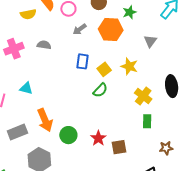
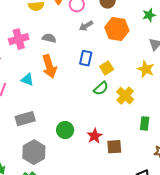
green star: (129, 12) -> (149, 15), moved
yellow star: (129, 66) -> (146, 69), moved
yellow cross: (143, 96) -> (125, 96), moved
orange arrow: (45, 120) -> (49, 66), moved
gray rectangle: (17, 132) -> (25, 119), moved

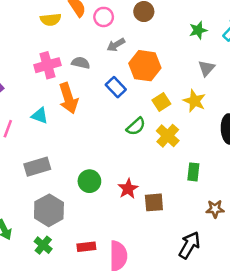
orange hexagon: (117, 29) -> (145, 66), moved
gray semicircle: (49, 38) -> (81, 63), moved
pink cross: (19, 39) -> (47, 65), moved
blue rectangle: (86, 58) -> (116, 87), turned -56
yellow square: (107, 68) -> (161, 102), moved

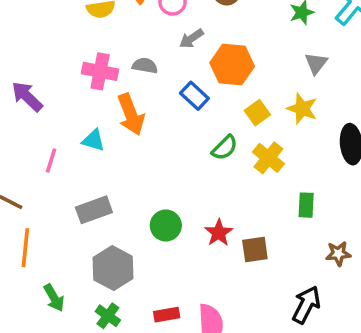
pink cross: (47, 65) -> (100, 71), turned 30

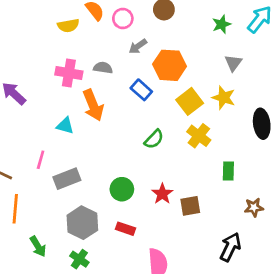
yellow square: (257, 113) -> (190, 101), size x1.4
green semicircle: (225, 148) -> (154, 139), moved
pink line: (51, 160) -> (41, 160), moved
red rectangle: (167, 315) -> (125, 229), moved, turned 30

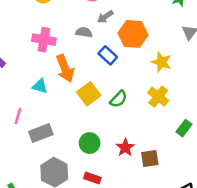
gray semicircle: (103, 68) -> (84, 32), moved
yellow star: (224, 98) -> (161, 62), moved
yellow square: (190, 101) -> (89, 94), moved
green rectangle: (228, 171) -> (184, 128), turned 35

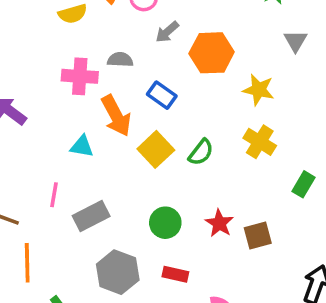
gray semicircle: (84, 32) -> (120, 60), moved
blue rectangle: (108, 55) -> (162, 95), moved

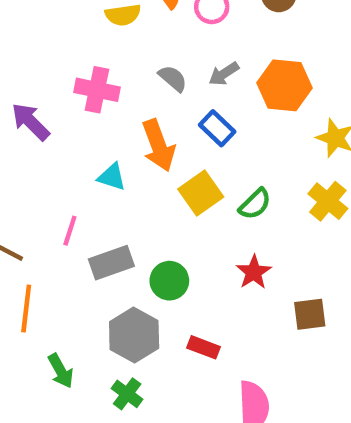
gray arrow: (167, 32) -> (224, 74), moved
gray semicircle: (120, 60) -> (173, 78), turned 30
pink cross: (80, 76) -> (97, 90), moved
green circle: (165, 223) -> (169, 281), moved
red star: (219, 223) -> (254, 272), moved

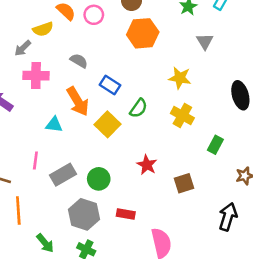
gray arrow: (224, 74) -> (23, 48), moved
orange hexagon: (284, 85) -> (143, 33), moved
green semicircle: (255, 204) -> (139, 108), moved

